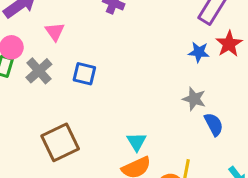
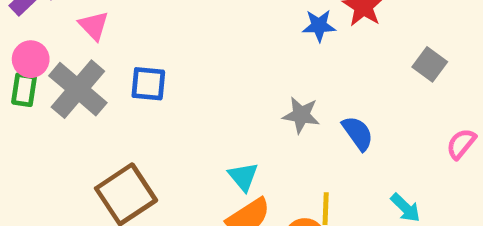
gray cross: (39, 71) -> (78, 89), size x1.4
gray star: (194, 99) -> (301, 115), moved

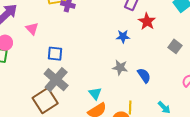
blue star: (319, 26) -> (123, 36), moved
gray cross: (78, 89) -> (56, 80), moved

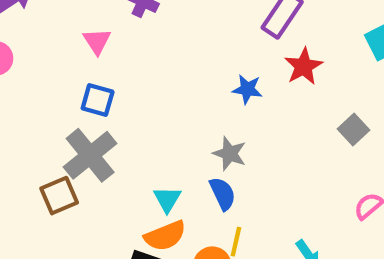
pink triangle: (32, 29) -> (97, 41), moved
blue semicircle: (144, 75) -> (223, 194), moved
brown square: (45, 101) -> (59, 196), size x0.7

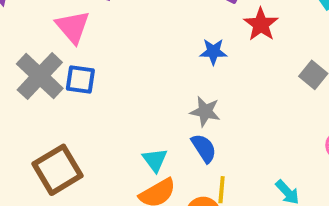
pink triangle: (97, 41) -> (73, 27), size x1.4
gray cross: (90, 155) -> (40, 76), moved
brown square: (59, 196) -> (57, 170), size x1.4

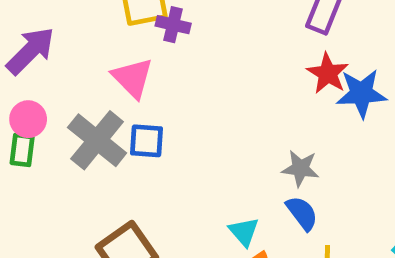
red star: (261, 24) -> (328, 73), moved
blue star: (213, 52) -> (361, 93), moved, size x1.5

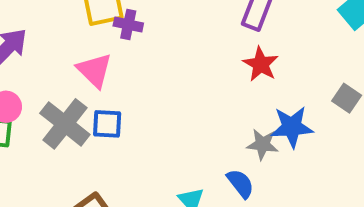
blue star: (361, 93) -> (292, 127), moved
gray star: (300, 168) -> (263, 144), moved

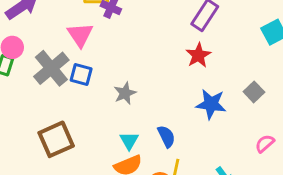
gray star: (263, 144) -> (125, 93), moved, turned 30

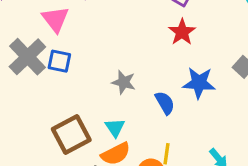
gray star: (125, 93) -> (124, 82), moved, turned -30
blue semicircle: (166, 136) -> (165, 103), moved
brown square: (56, 139) -> (71, 134), moved

